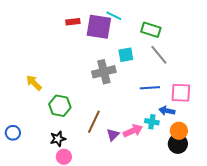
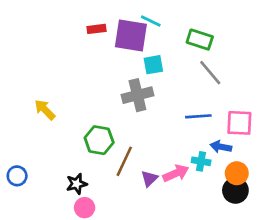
cyan square: (126, 55) -> (153, 65), moved
green hexagon: (60, 106) -> (99, 140), moved

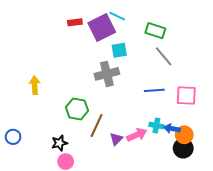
purple square: (131, 36) -> (102, 27), turned -36
yellow arrow: (45, 110) -> (35, 85), turned 42
blue arrow: (221, 147) -> (172, 129), moved

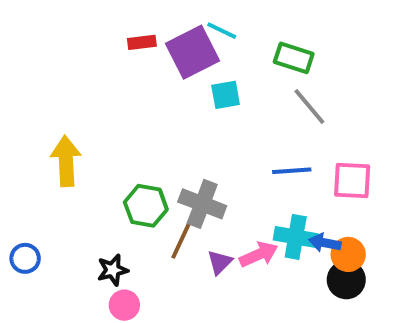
gray cross: (107, 74) -> (202, 204), moved, turned 35
yellow arrow: (35, 85) -> (66, 161), size x1.4
cyan cross: (156, 125) -> (296, 237), size x1.5

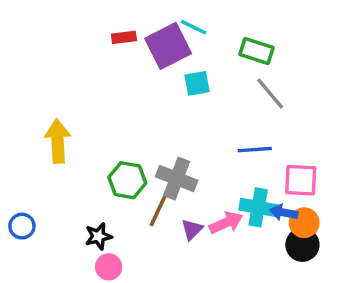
pink square: (352, 180) -> (301, 180), moved

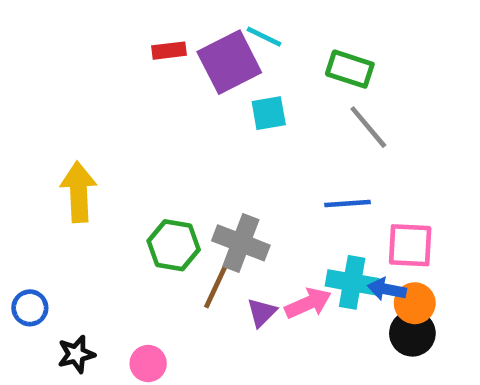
black star: (98, 236) -> (76, 354), moved

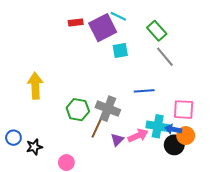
green rectangle: (350, 69) -> (157, 31), turned 30
blue line: (347, 204) -> (144, 91), moved
black circle: (412, 333) -> (174, 145), moved
black star: (76, 354) -> (34, 147), moved

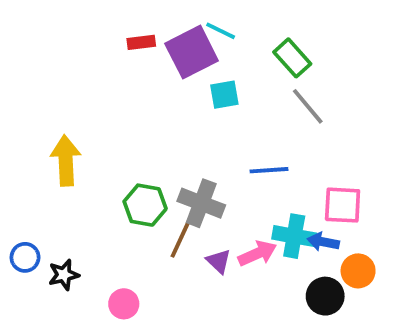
orange circle: (186, 136) -> (358, 271), moved
purple triangle: (117, 140) -> (219, 261), turned -32
black circle: (174, 145) -> (325, 296), moved

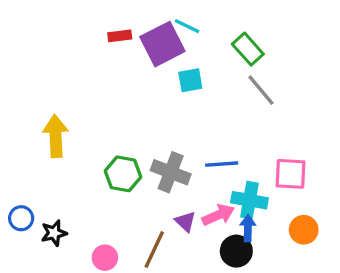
blue line: (269, 170) -> (222, 164), moved
brown line: (182, 236) -> (154, 249), moved
blue arrow: (323, 242) -> (248, 228), moved, turned 80
black circle: (325, 296) -> (236, 251), moved

